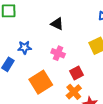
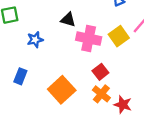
blue star: (25, 47) -> (35, 40), moved
pink cross: (58, 53) -> (89, 39), moved, size x1.5

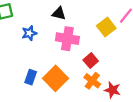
pink cross: (89, 39) -> (67, 39), moved
blue rectangle: (20, 76) -> (31, 77), moved

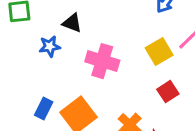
black triangle: (59, 14) -> (72, 23), moved
red square: (91, 60) -> (168, 92), moved

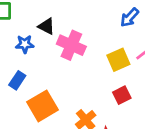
pink cross: (102, 61) -> (71, 45), moved
blue rectangle: (44, 109) -> (17, 80), moved

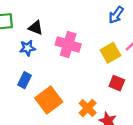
black triangle: (46, 26) -> (36, 28), moved
red square: (122, 95) -> (117, 83), turned -35

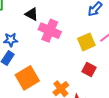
black triangle: (36, 28) -> (32, 14), moved
blue star: (28, 48) -> (11, 40), moved

